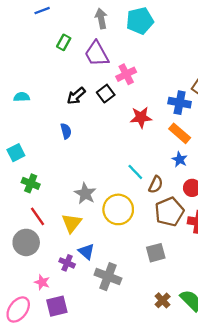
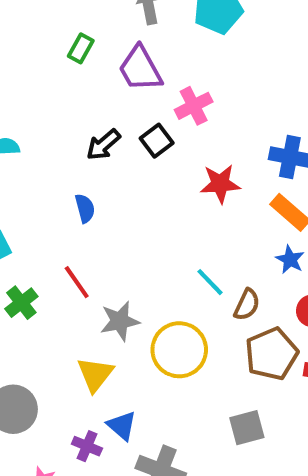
green cross: (31, 183) -> (21, 303), turned 30
gray star: (85, 194) -> (120, 321), turned 30
red line: (38, 216) -> (77, 282), moved

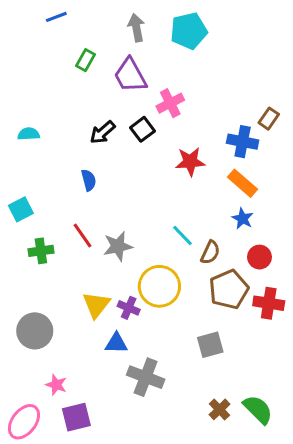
green cross: (21, 303) -> (41, 251), turned 30
gray star: (120, 321) -> (118, 246), moved
blue triangle: (122, 426) -> (116, 343), turned -40
purple cross: (87, 446) -> (129, 308), moved

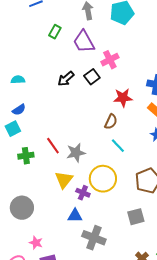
blue semicircle: (89, 180) -> (19, 110), moved, turned 72
brown semicircle: (210, 252) -> (111, 122), moved
yellow triangle: (96, 305) -> (64, 180), moved

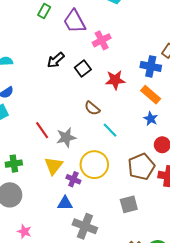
black square: (92, 77) -> (83, 69), moved
brown semicircle: (111, 122) -> (92, 108), moved, turned 105
green cross: (26, 156) -> (14, 164), moved

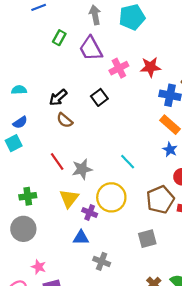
black arrow: (56, 60) -> (58, 97), moved
red star: (115, 80) -> (150, 67), moved
brown semicircle: (92, 108) -> (65, 120), moved
gray cross: (85, 226) -> (102, 261), size x0.7

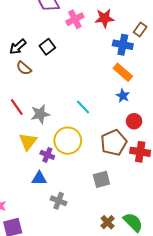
black square: (99, 97) -> (47, 47), moved

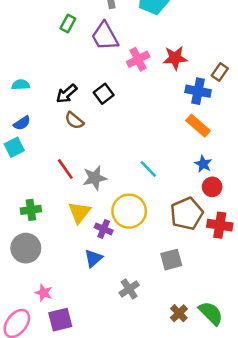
blue star: (123, 96) -> (203, 164), moved
blue triangle: (39, 178) -> (93, 258), turned -42
gray cross: (59, 201) -> (129, 289), moved, turned 35

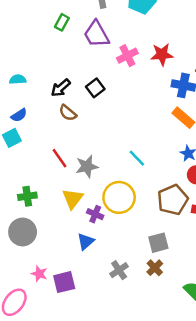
brown cross: (179, 313) -> (155, 268), moved
purple square: (60, 320) -> (64, 282), moved

